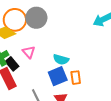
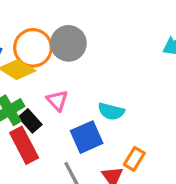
blue square: (58, 76) -> (87, 137), moved
orange rectangle: (76, 78) -> (134, 159), moved, turned 40

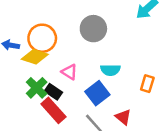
gray circle: (68, 43) -> (93, 29), moved
orange rectangle: (134, 159) -> (147, 84), moved

